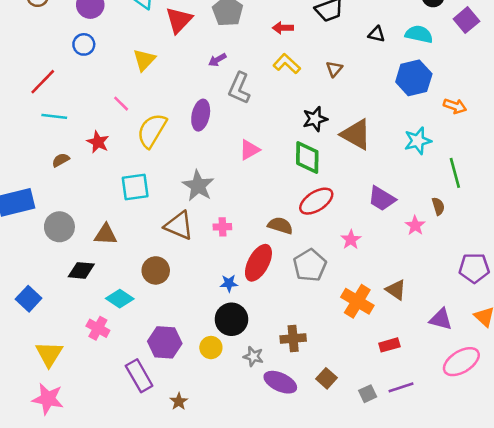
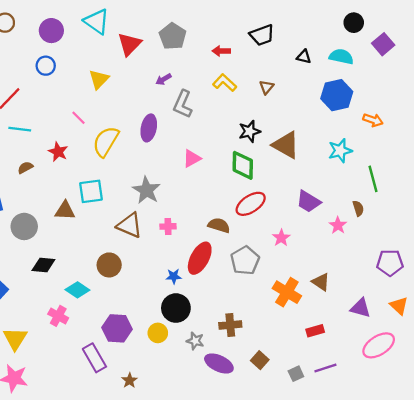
brown triangle: (106, 235) -> (65, 211), moved

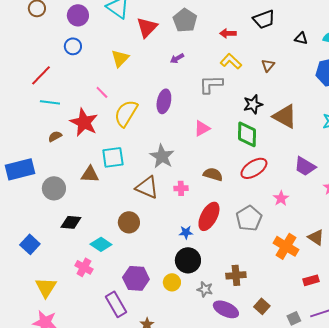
gray L-shape: (183, 104) -> (211, 84), moved, turned 65
red star: (58, 152) -> (84, 122), size x1.6
brown semicircle: (219, 225) -> (213, 174), moved

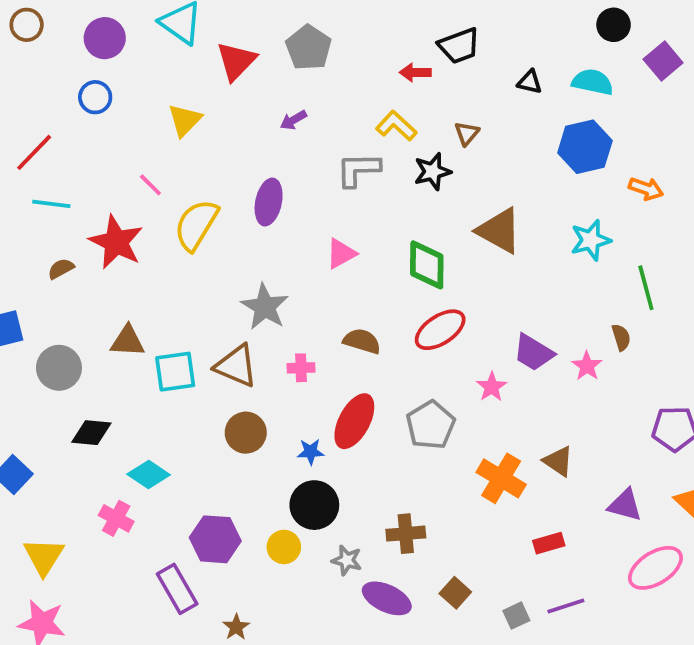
red arrow: (228, 33) -> (415, 72), moved
black star: (253, 104) -> (432, 172), moved
cyan square: (113, 157) -> (175, 372), moved
purple trapezoid: (305, 166) -> (533, 353), moved
brown circle: (129, 222) -> (246, 433), moved

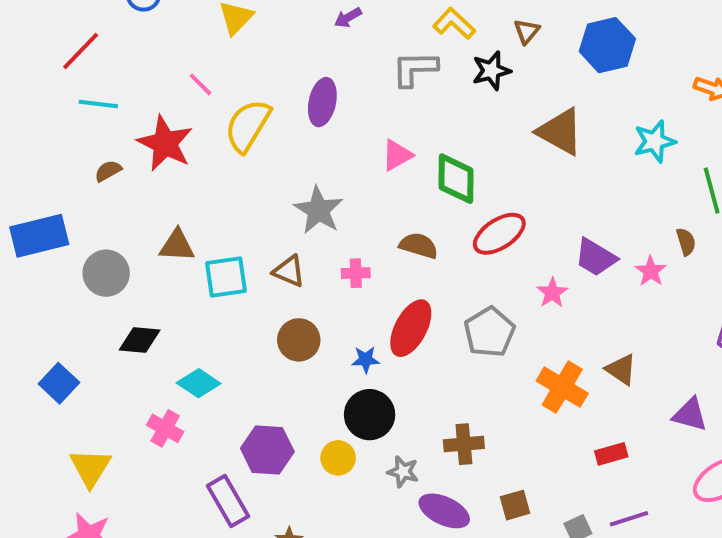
blue hexagon: (585, 147) -> (607, 45), moved
green diamond: (427, 265) -> (456, 179), moved
brown triangle: (236, 366) -> (289, 271), size x0.7
brown square: (455, 593) -> (515, 505), turned 32

